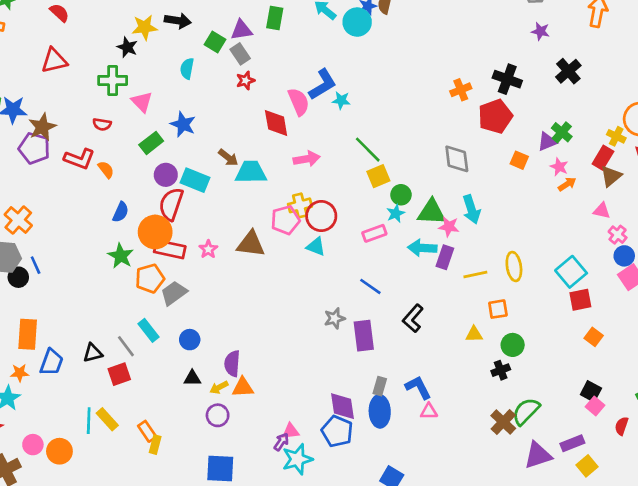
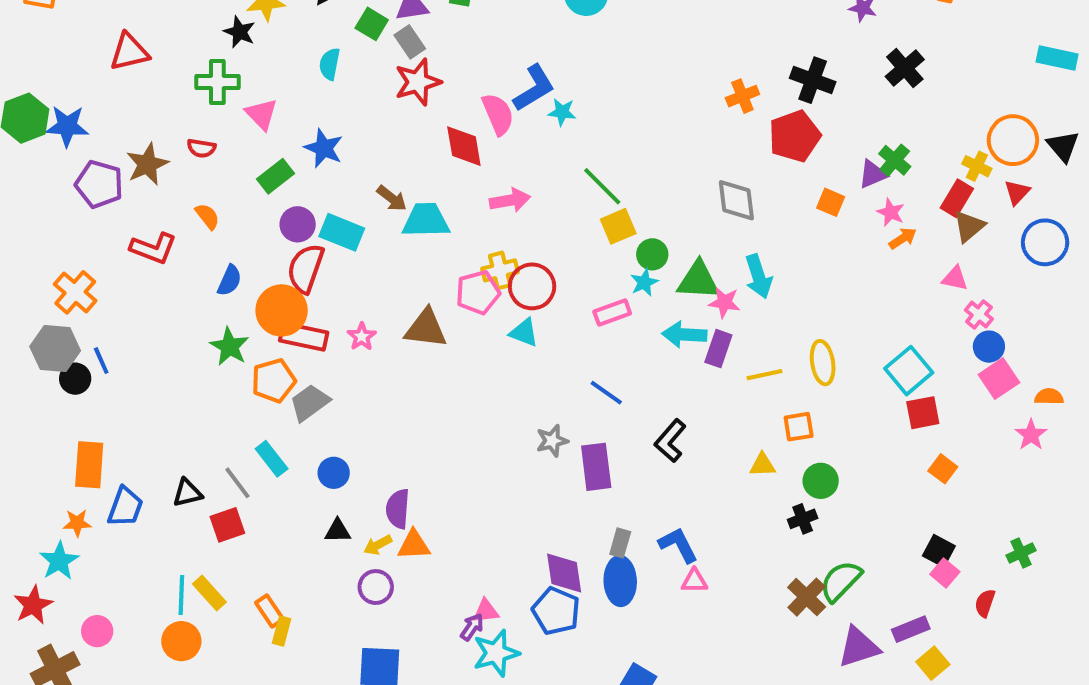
red star: (246, 80) -> (418, 82), size x1.6
brown star: (42, 127) -> (147, 164), moved
red L-shape: (79, 159) -> (153, 248), moved
orange circle: (59, 451) -> (181, 641), moved

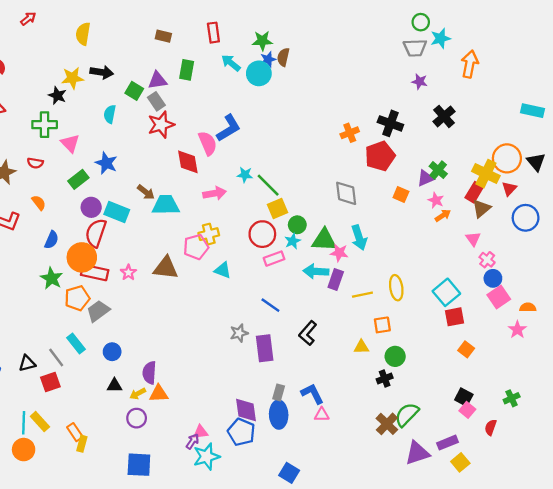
cyan star: (562, 112) -> (245, 175), moved
yellow cross: (977, 166) -> (486, 174), size x1.6
pink triangle: (955, 278) -> (473, 239), turned 42
red circle: (532, 286) -> (262, 234), moved

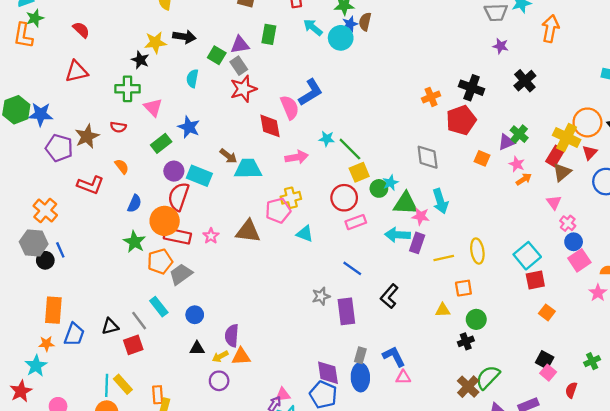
cyan star: (293, 241) -> (390, 183), moved
orange rectangle: (75, 432) -> (158, 395), turned 30

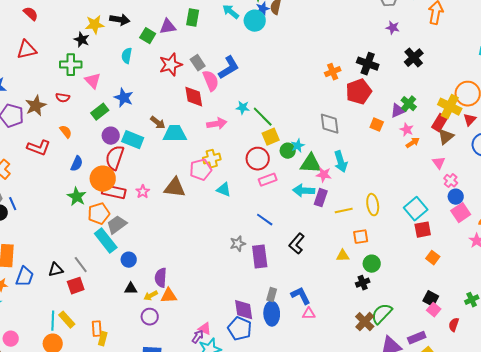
gray rectangle: (239, 66) -> (198, 63), moved
cyan rectangle: (159, 307) -> (106, 241), moved, size x1.4
pink triangle: (283, 395) -> (205, 329), turned 32

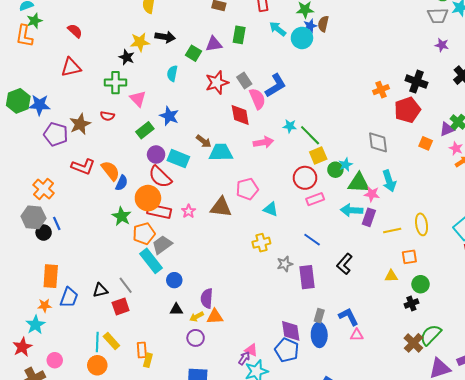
orange semicircle: (66, 132) -> (110, 171), moved, size x1.5
red semicircle: (115, 158) -> (160, 177), turned -65
yellow cross: (212, 159) -> (261, 243), moved

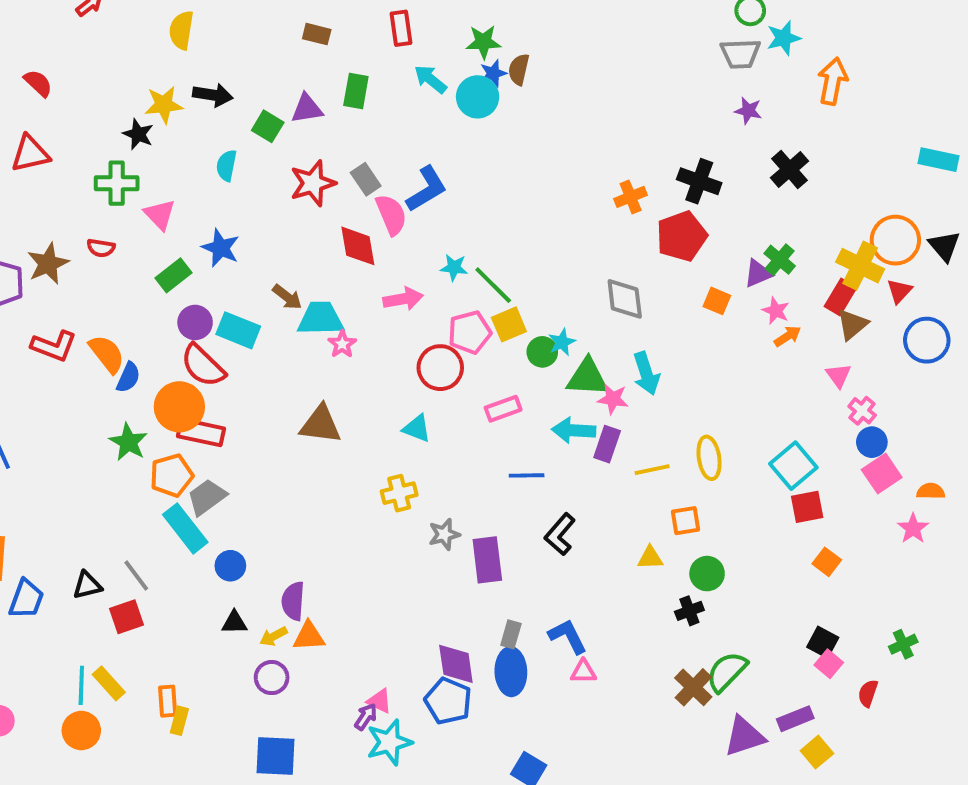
red circle: (305, 178) -> (440, 368), moved
pink pentagon: (247, 189) -> (470, 332), moved
pink star: (188, 211) -> (342, 344), moved
blue line: (312, 240) -> (527, 475), moved, turned -36

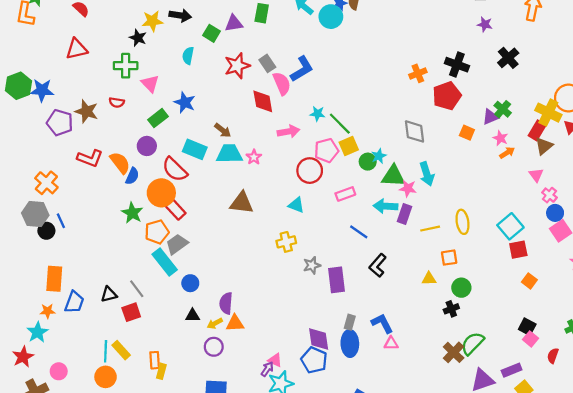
brown star: (48, 264) -> (87, 111), turned -30
cyan trapezoid: (321, 319) -> (229, 154), moved
purple circle: (195, 322) -> (147, 146), moved
red rectangle: (201, 432) -> (174, 207), turned 35
blue line: (527, 475) -> (359, 232), turned 36

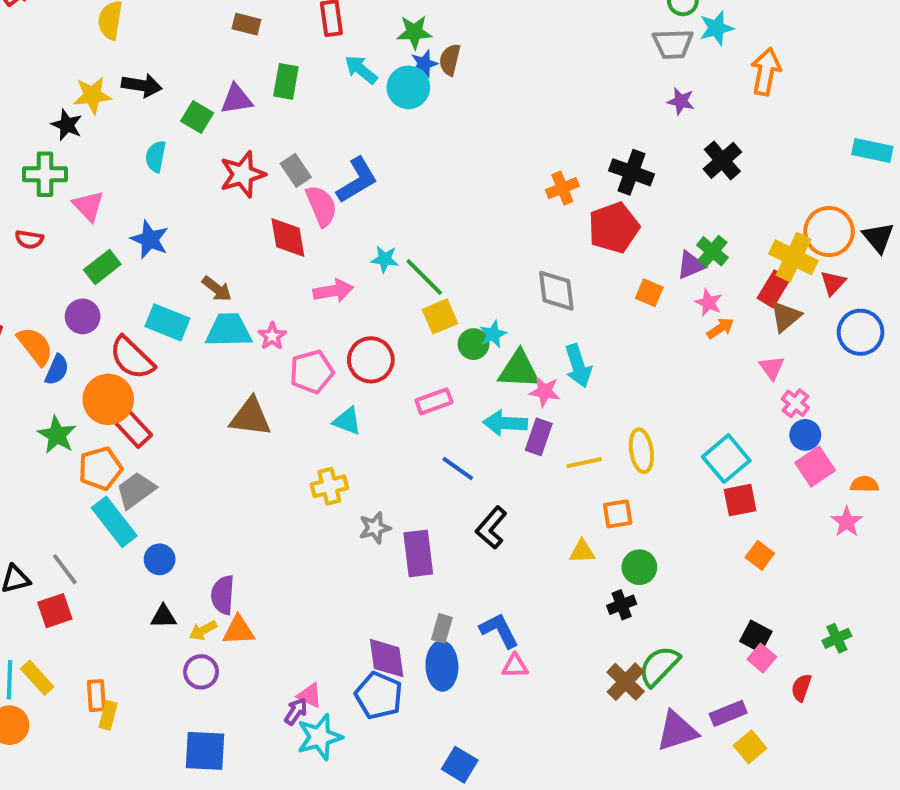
pink pentagon: (326, 150) -> (312, 372), moved

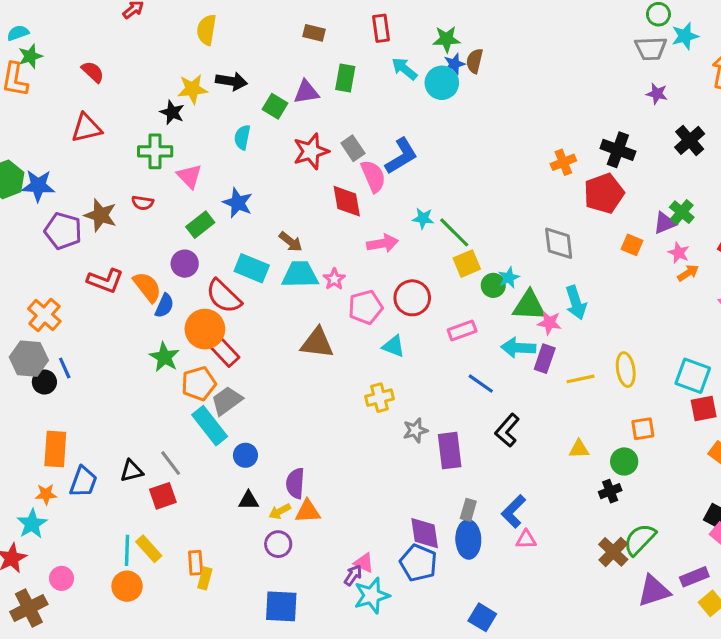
cyan square: (726, 459) -> (693, 376), turned -30
orange square: (618, 514) -> (643, 429), moved
blue L-shape: (499, 630) -> (514, 511), turned -108

